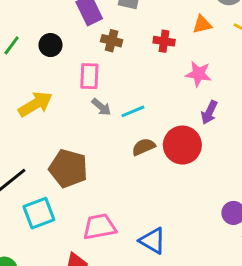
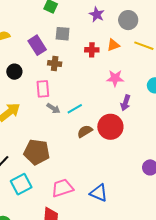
red cross: (164, 41) -> (92, 50), moved

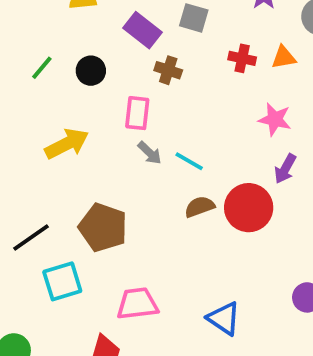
purple rectangle: (37, 45) -> (143, 30), turned -30
cyan line: (75, 109) -> (189, 161), turned 49
blue triangle: (99, 193) -> (224, 318), moved

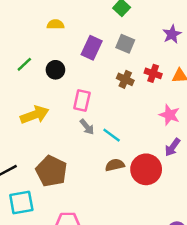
purple rectangle: (143, 30) -> (92, 48), turned 70
brown cross: (168, 70) -> (125, 79), moved

